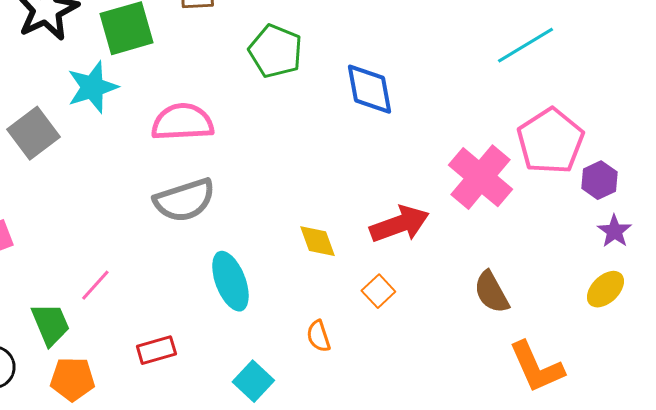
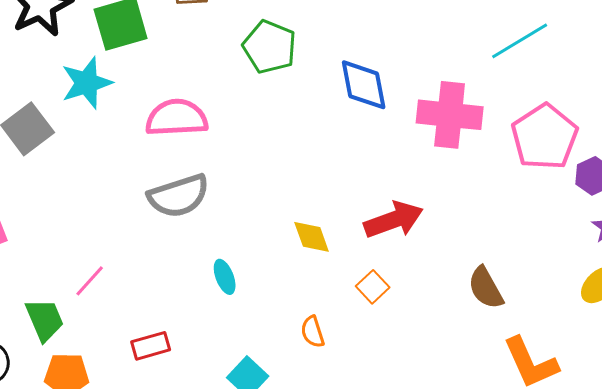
pink cross: (480, 177) -> (450, 115), moved, turned -34
cyan ellipse: (230, 281) -> (225, 277), size x0.6

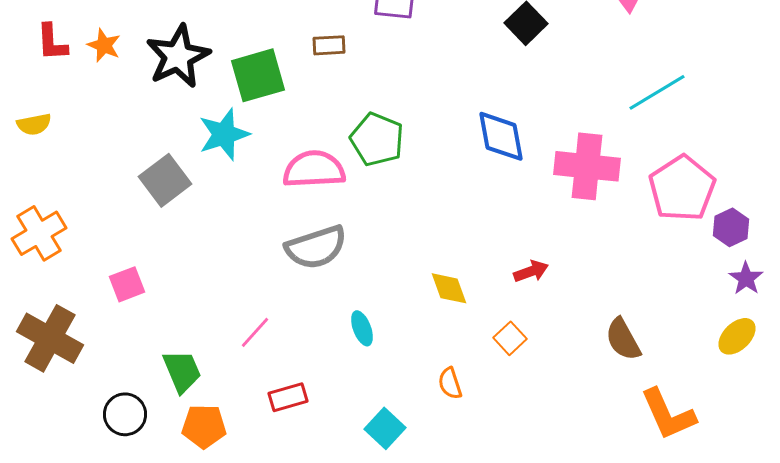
green pentagon: (270, 47) -> (377, 139), moved
red arrow: (394, 220) -> (531, 271), size x0.6
pink line: (90, 281) -> (255, 332), moved

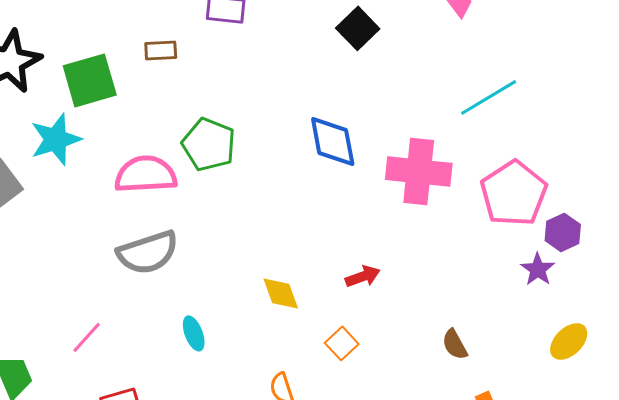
purple star: (746, 278) -> (538, 269), moved
brown semicircle: (623, 339) -> (455, 344), size x0.7

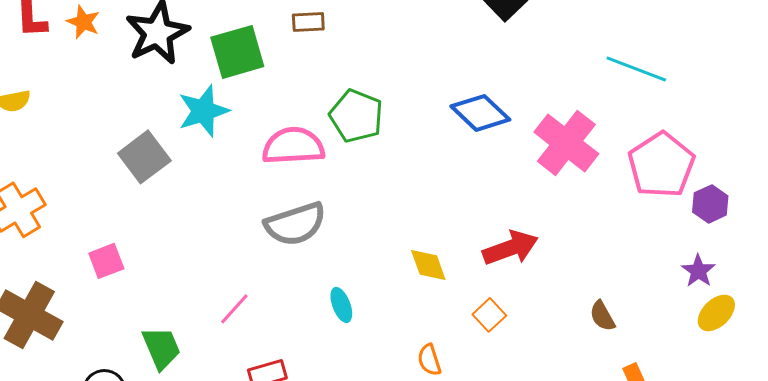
cyan line: (489, 97) -> (636, 69), turned 52
blue diamond: (333, 141) -> (480, 113), turned -36
pink cross: (419, 171) -> (566, 143), turned 32
purple star: (538, 269) -> (698, 271), moved
red arrow: (363, 276) -> (510, 248), size x1.6

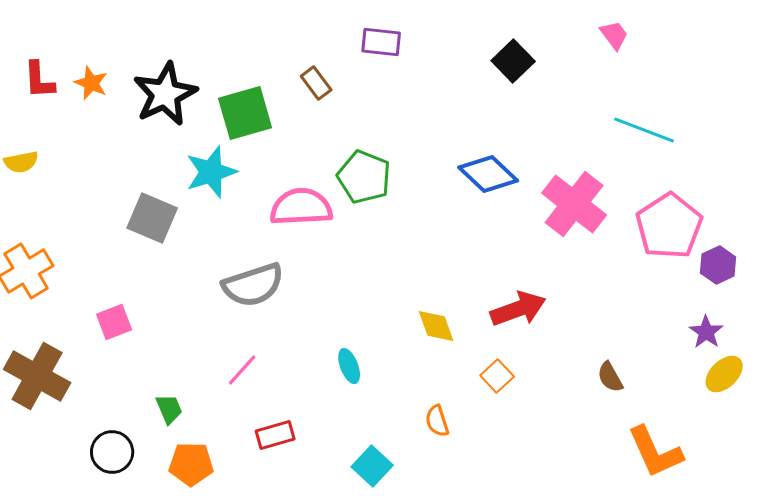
brown rectangle: (308, 22) -> (316, 83), turned 56
gray square: (144, 157) -> (152, 218), turned -30
gray semicircle: (295, 224) -> (253, 285), moved
green trapezoid: (161, 348) -> (169, 409), size x0.7

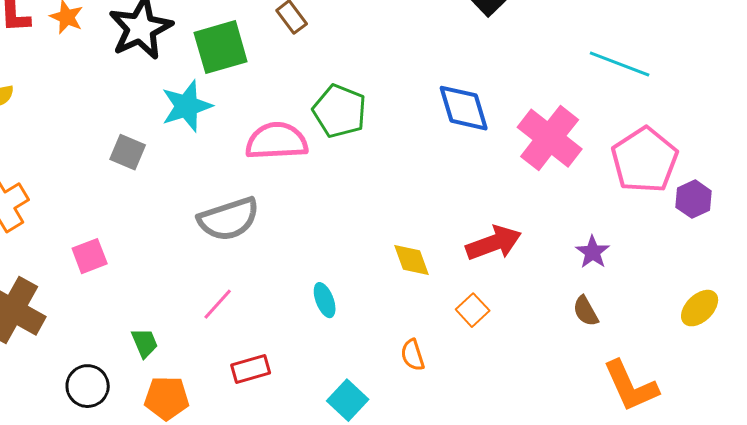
blue diamond: (488, 174) -> (464, 108), turned 30
gray square: (152, 218) -> (128, 152), size x0.7
purple star: (706, 332) -> (593, 252), moved

